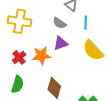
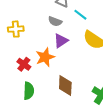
yellow cross: (19, 21) -> (16, 29), size x0.7
cyan line: (86, 23) -> (80, 15), turned -40

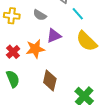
gray semicircle: (55, 21) -> (40, 15), moved
green semicircle: (29, 91) -> (13, 79), turned -36

